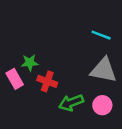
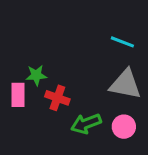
pink rectangle: (15, 79) -> (18, 95), turned 30

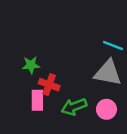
cyan line: (122, 42) -> (113, 46), moved
pink rectangle: (18, 95) -> (37, 100), moved

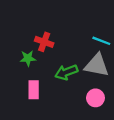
red cross: (49, 85) -> (44, 42), moved
green arrow: (74, 107) -> (66, 72), moved

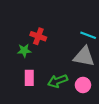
green arrow: (66, 72) -> (58, 81), moved

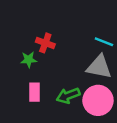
pink circle: (83, 85) -> (98, 100), size x1.6

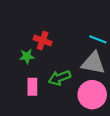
green arrow: (68, 96) -> (60, 78), moved

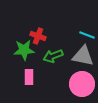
green star: (27, 56) -> (24, 50), size x1.5
green arrow: (60, 78) -> (53, 56), moved

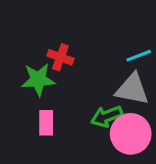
cyan line: (87, 35) -> (139, 56), turned -42
green arrow: (53, 56) -> (107, 116), moved

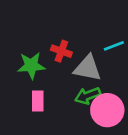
red cross: (60, 57) -> (61, 51), moved
gray triangle: (132, 89) -> (88, 68), moved

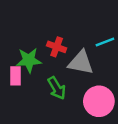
green arrow: (88, 96) -> (57, 88), moved, turned -100
pink rectangle: (38, 101) -> (15, 76), moved

